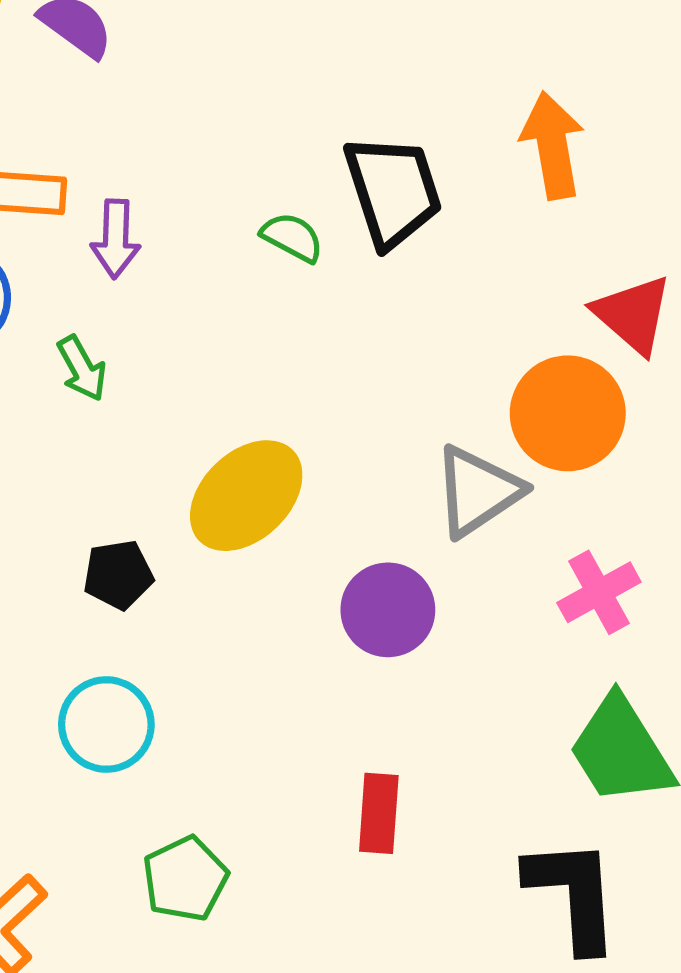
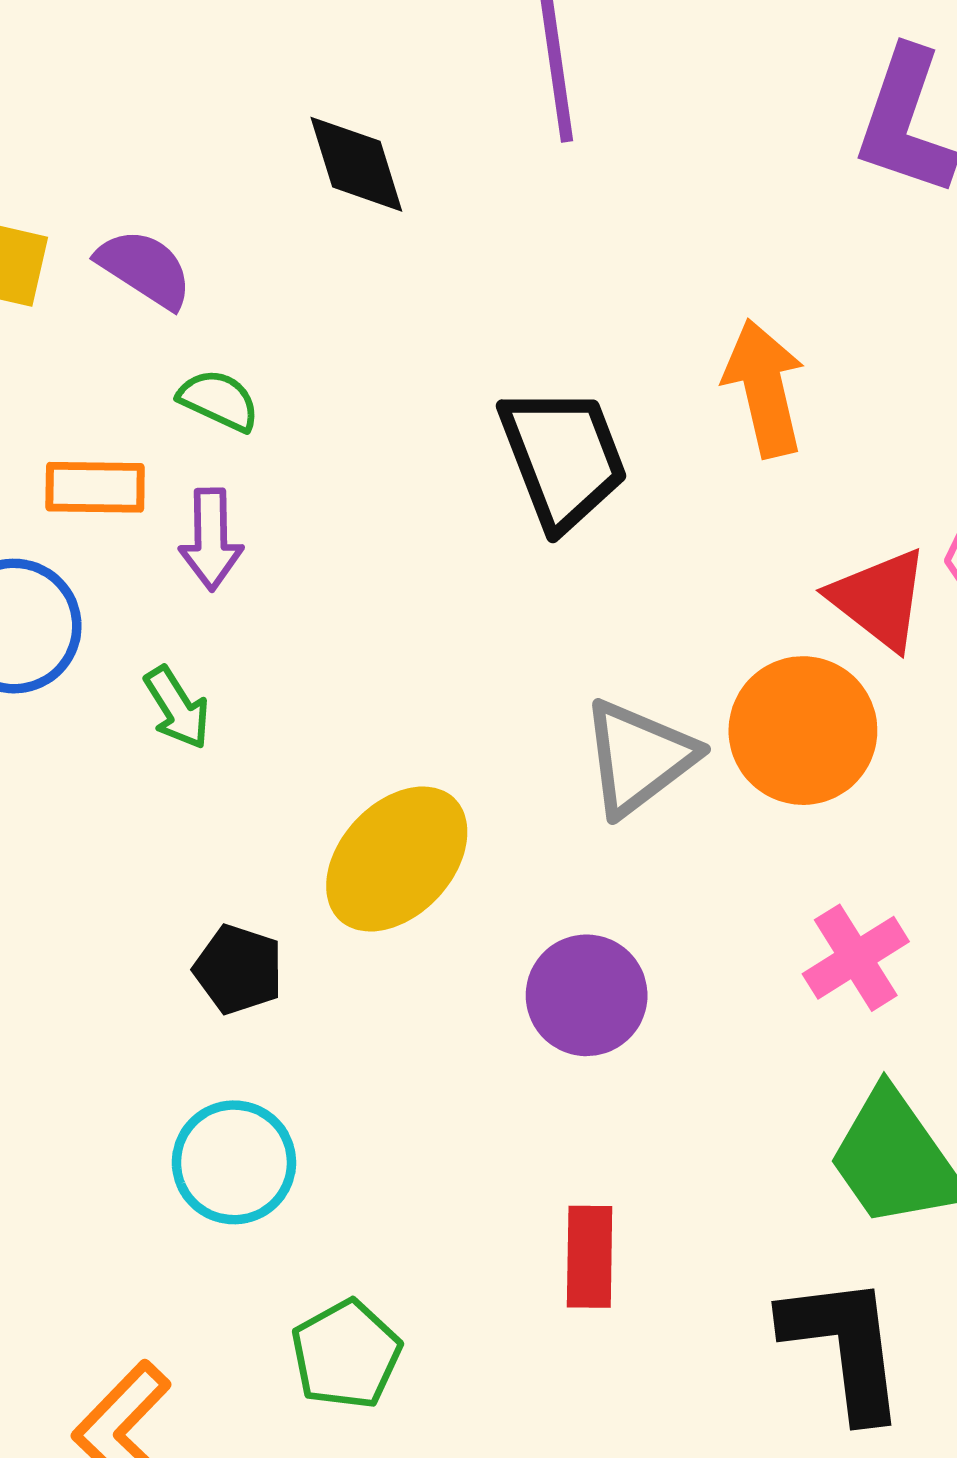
green semicircle: (292, 237) -> (219, 400), moved
gray triangle: (478, 491) -> (639, 757), moved
black pentagon: (118, 575) -> (238, 969), turned 30

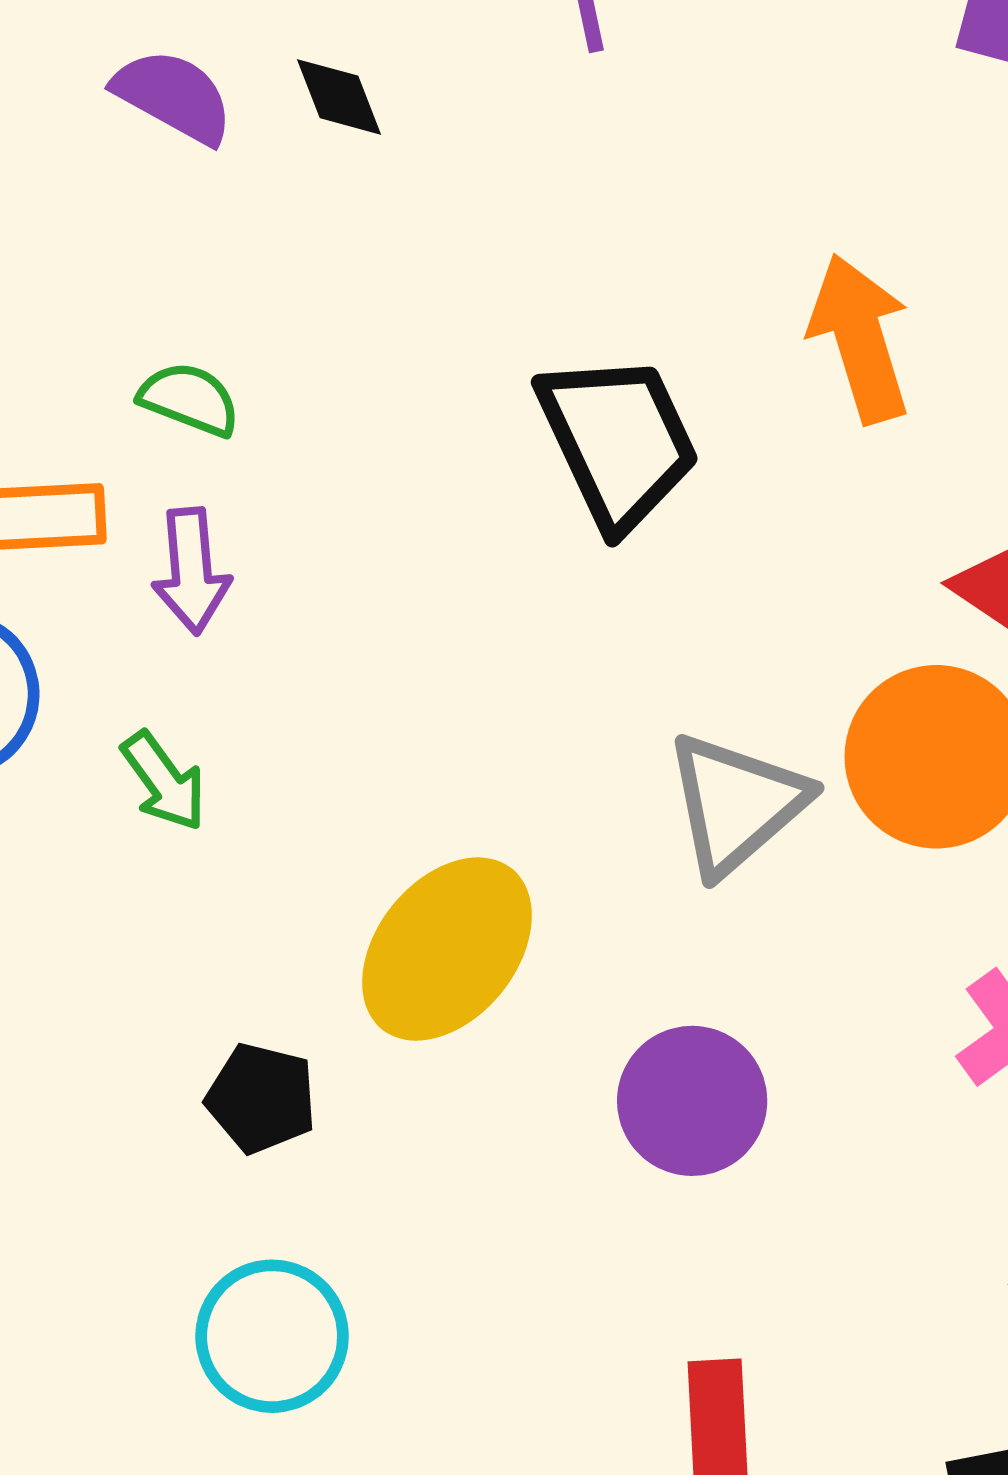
black diamond: (356, 164) -> (339, 97), size x0.7
purple semicircle: (145, 269) -> (174, 96), moved

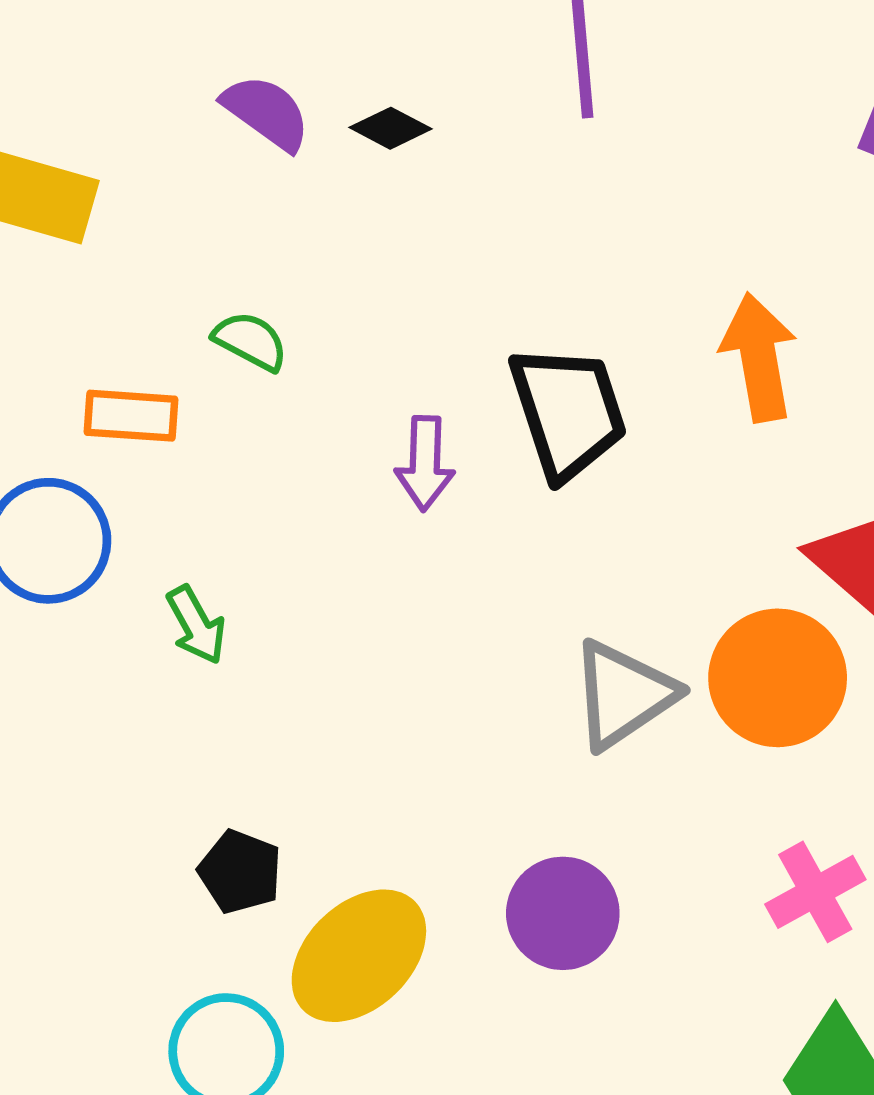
black diamond: (339, 97) -> (391, 128), turned -48
purple arrow: (191, 571) -> (425, 463), moved
yellow ellipse: (447, 949) -> (359, 956), moved

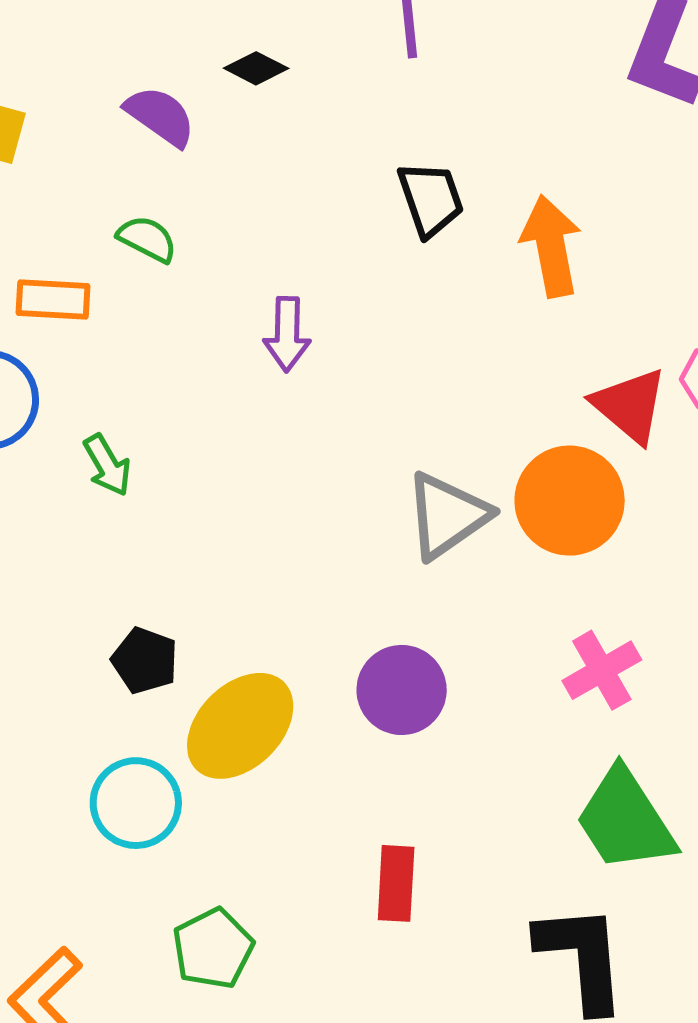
purple semicircle: (267, 112) -> (160, 116), moved
black trapezoid: (568, 412) -> (431, 199), moved, size x0.7

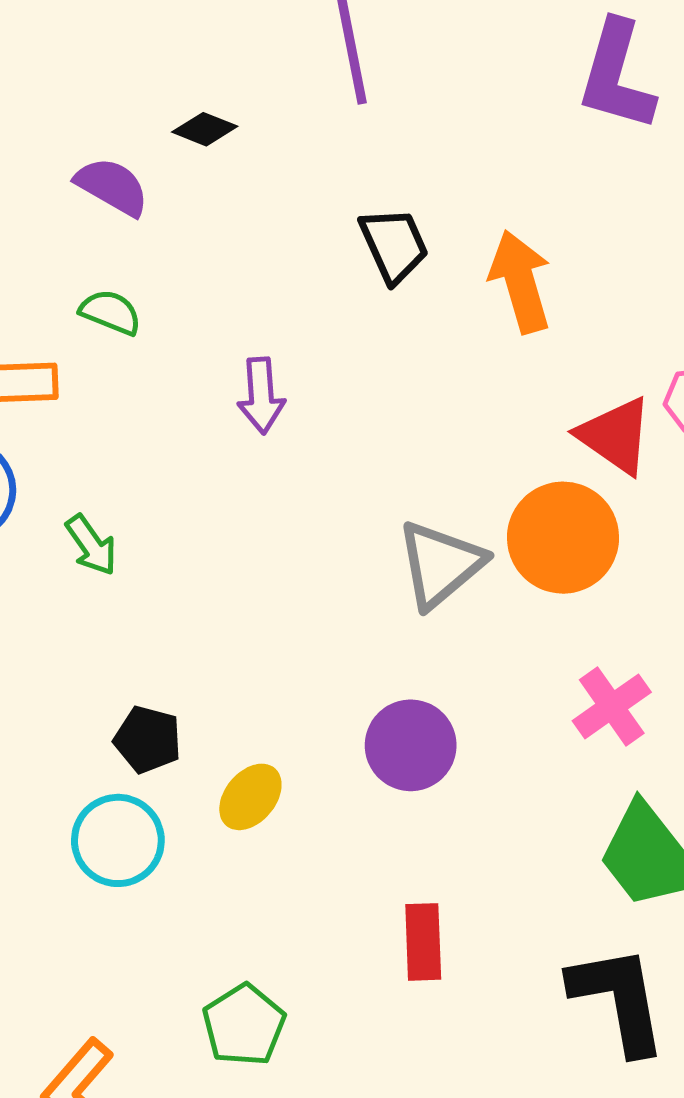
yellow ellipse: (240, 726) -> (250, 797), size x0.6
cyan circle: (136, 803) -> (118, 840), moved

